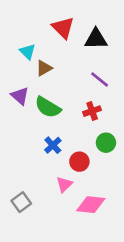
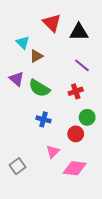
blue cross: (53, 145) -> (43, 119), turned -32
red circle: (79, 162) -> (76, 134), moved

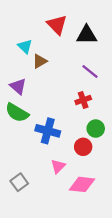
green semicircle: (39, 88) -> (17, 113), moved
blue cross: (43, 119) -> (48, 131), size x1.5

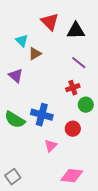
green semicircle: (17, 113) -> (15, 120), moved
green circle: (96, 129) -> (86, 105), moved
gray square: (19, 182) -> (13, 177), moved
pink diamond: (82, 184) -> (72, 176), moved

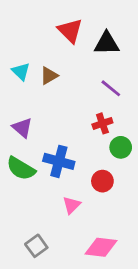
cyan triangle: (22, 41) -> (21, 71), moved
purple triangle: (16, 76) -> (22, 128), moved
gray square: (13, 177) -> (36, 246), moved

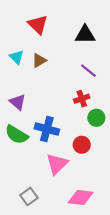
red triangle: (70, 31) -> (38, 25), moved
pink triangle: (71, 205) -> (57, 164), size x1.5

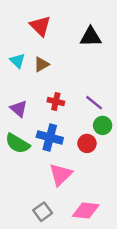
purple line: (88, 71) -> (94, 103), moved
red cross: (82, 99) -> (56, 101), moved, turned 32
red circle: (82, 145) -> (87, 143), moved
gray square: (29, 196) -> (43, 212), moved

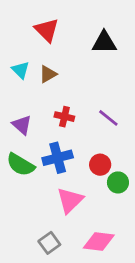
green circle: (103, 125) -> (118, 182), moved
blue cross: (50, 137) -> (58, 158), turned -30

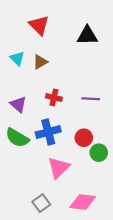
purple line: (108, 118) -> (91, 99), turned -36

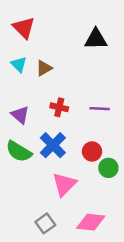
red triangle: (39, 25) -> (24, 28), moved
blue cross: (48, 132) -> (53, 145), turned -30

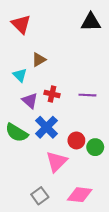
black triangle: (96, 39) -> (91, 22), moved
cyan triangle: (19, 64) -> (20, 75), moved
purple triangle: (20, 115) -> (30, 101), moved
red circle: (92, 151) -> (76, 140), moved

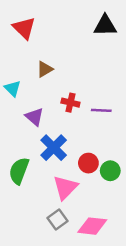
cyan triangle: (20, 75) -> (13, 88), moved
red cross: (52, 94) -> (70, 103), moved
green semicircle: (17, 133) -> (19, 171), moved, turned 80
gray square: (40, 196) -> (58, 220), moved

